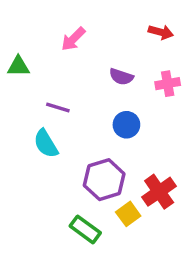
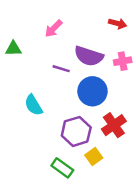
purple semicircle: (121, 77) -> (89, 56), size x1.6
purple line: (58, 108) -> (61, 69), moved
blue circle: (126, 125) -> (92, 91), size x1.5
red cross: (159, 192) -> (114, 125), moved

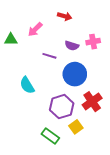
red arrow: (118, 24) -> (65, 16), moved
pink arrow: (54, 29) -> (35, 29), moved
purple semicircle: (89, 56) -> (72, 46), size x0.6
pink cross: (123, 61) -> (93, 42), moved

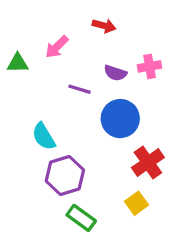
purple hexagon: (62, 107) -> (65, 176), moved
yellow square: (76, 127) -> (137, 203), moved

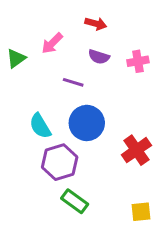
green triangle: (18, 63) -> (16, 58), turned -35
purple semicircle: (115, 73) -> (99, 57), moved
blue circle: (120, 119) -> (87, 123), moved
yellow square: (137, 203) -> (141, 212), moved, turned 30

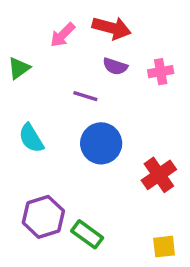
red arrow: (96, 24) -> (112, 28), size x1.5
pink arrow: (52, 43) -> (63, 35), moved
cyan semicircle: (40, 126) -> (31, 138), moved
purple hexagon: (60, 162) -> (43, 217), moved

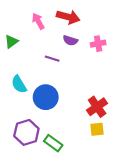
pink arrow: (63, 35) -> (38, 21), turned 105
blue circle: (101, 143) -> (46, 97), moved
yellow square: (164, 247) -> (97, 129), moved

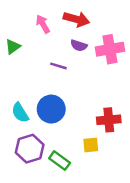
pink cross: (98, 44) -> (110, 49), size x1.6
cyan semicircle: (19, 84) -> (20, 113), moved
red cross: (97, 107) -> (109, 120), turned 30
yellow square: (97, 129) -> (91, 145), moved

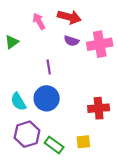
purple line: (58, 66) -> (49, 67), moved, turned 64
yellow square: (91, 145) -> (83, 142), moved

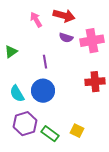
green triangle: (12, 42) -> (11, 52), moved
red cross: (99, 108) -> (95, 82), moved
yellow square: (83, 142) -> (77, 131), turned 32

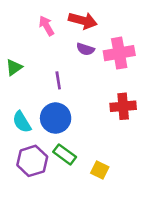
green rectangle: (50, 134) -> (65, 154), moved

